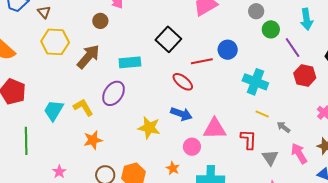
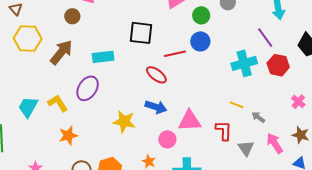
green circle: (271, 29) -> (201, 15), moved
black square: (168, 39) -> (141, 33), turned -35
cyan cross: (255, 82) -> (244, 63), moved, turned -35

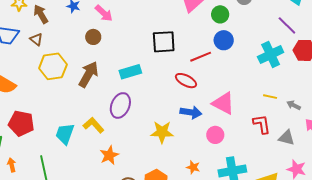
pink triangle: (190, 121) -> (223, 103), moved, turned 40
pink circle: (167, 139) -> (215, 135), moved
gray triangle: (246, 148) -> (287, 138), turned -30

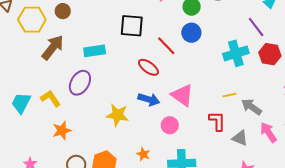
red line: (201, 57) -> (166, 46), turned 60
yellow hexagon: (53, 66) -> (32, 20), moved
yellow line: (270, 97) -> (229, 95), turned -32
gray arrow: (294, 105) -> (252, 107), size x1.5

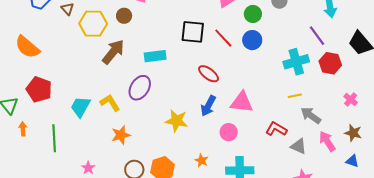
red line: (166, 46) -> (223, 38), moved
pink triangle: (182, 95) -> (242, 102), turned -30
yellow line: (229, 95) -> (295, 96), moved
blue arrow: (149, 99) -> (208, 106), turned 100
red L-shape: (217, 121) -> (276, 129), turned -60

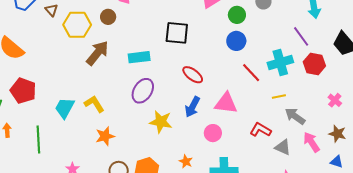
red line: (223, 38) -> (251, 73), moved
purple ellipse: (140, 88) -> (143, 91), moved

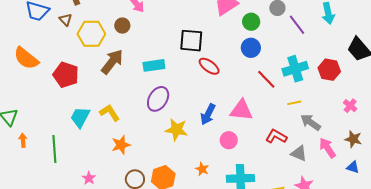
purple line: (301, 36) -> (297, 25), moved
red ellipse: (193, 75) -> (209, 66), moved
red pentagon: (23, 91) -> (66, 75), moved

